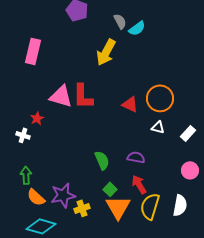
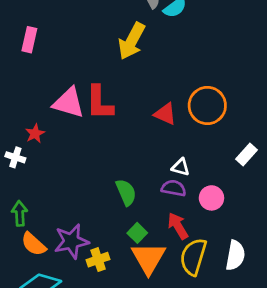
pink rectangle: (33, 51) -> (29, 40), size x0.7
white triangle: (158, 127) -> (181, 167), moved
pink circle: (190, 170) -> (211, 198), moved

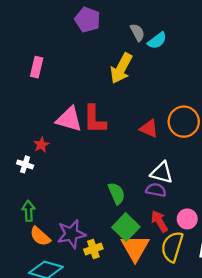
white triangle: (181, 167) -> (162, 173), size x1.5
pink circle: (211, 198) -> (187, 219), moved
green square: (137, 233) -> (126, 227), size x1.6

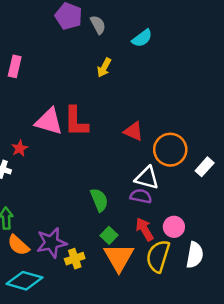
gray semicircle: (137, 32) -> (98, 25), moved
yellow arrow: (121, 68) -> (104, 68), size x0.6
orange circle: (184, 122) -> (170, 150), moved
green square: (126, 227) -> (109, 235), size x0.6

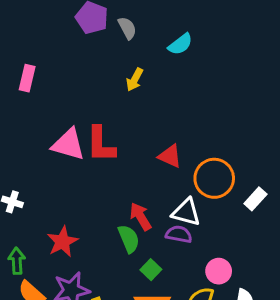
red star: (20, 148) -> (62, 242), moved, size x1.5
red arrow: (145, 229) -> (141, 217), moved
green square: (109, 235) -> (151, 270), moved

